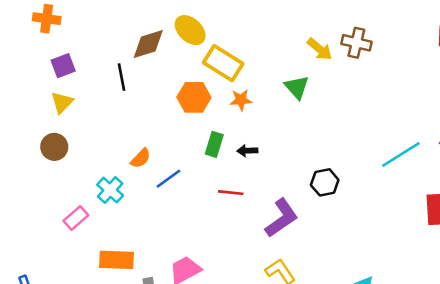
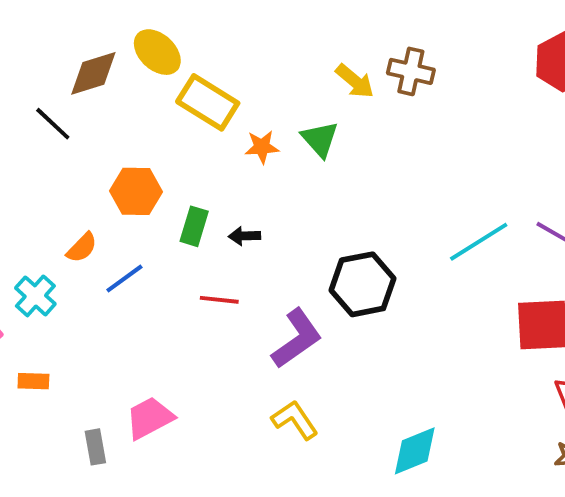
black line: (122, 77) -> (53, 124), turned -36
orange hexagon: (194, 97) -> (136, 191), moved
orange star: (241, 100) -> (262, 147), moved
black hexagon: (325, 182) -> (363, 284), size x1.5
orange rectangle: (116, 260) -> (33, 381), moved, size x0.6

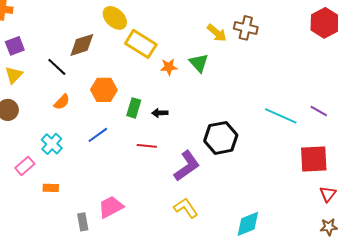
brown diamond: (93, 73) -> (82, 45), moved
black line: (53, 124) -> (57, 67), moved
cyan line: (479, 242) -> (281, 116), turned 56
orange semicircle: (82, 248) -> (62, 102), moved

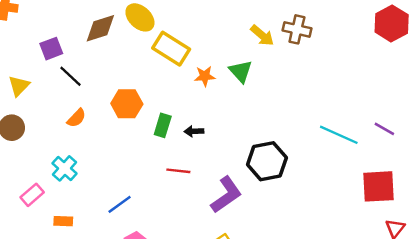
brown diamond: (82, 45) -> (100, 28), moved
purple square: (15, 46) -> (51, 49), moved
blue line: (98, 135) -> (120, 204), moved

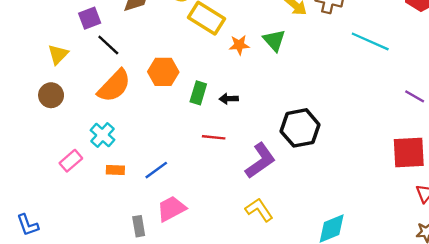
orange semicircle: (76, 118) -> (114, 86), size x1.8
cyan line: (339, 135) -> (370, 41), moved
orange rectangle: (63, 221) -> (115, 170), moved

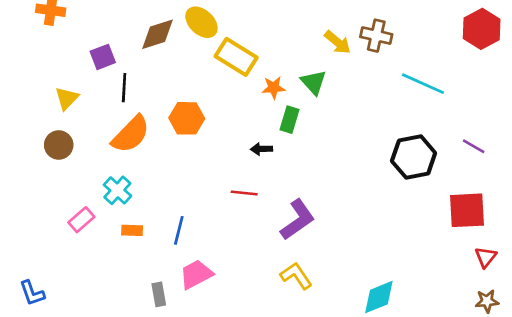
black line: (108, 45) -> (124, 88), turned 50
green rectangle: (198, 93) -> (290, 120), moved
black hexagon: (300, 128) -> (414, 157), moved
blue line: (156, 170) -> (179, 230), turned -40

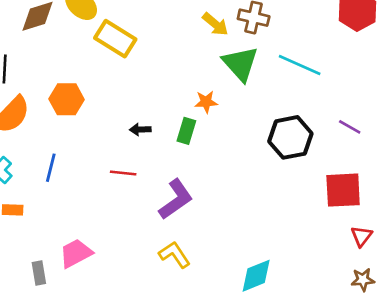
green triangle: (314, 82) -> (240, 64), moved, size x1.4
orange star: (274, 88) -> (206, 102), moved
green rectangle: (290, 120) -> (186, 131), moved
blue line: (179, 230) -> (51, 168), moved

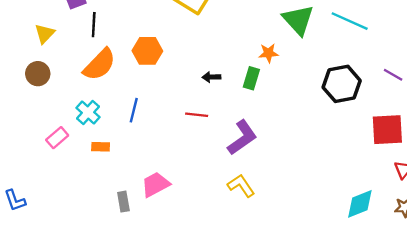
cyan diamond: (256, 276) -> (360, 204), moved

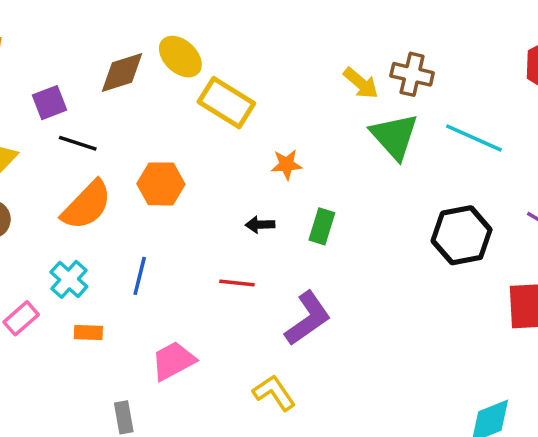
black line: (94, 25) -> (78, 143), turned -75
orange star: (269, 53) -> (286, 164), moved
pink trapezoid: (155, 184) -> (173, 361), moved
yellow L-shape: (241, 186) -> (274, 393), moved

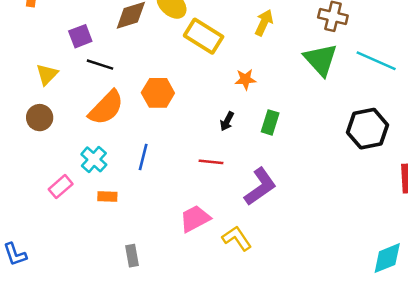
yellow arrow: (361, 83) -> (264, 23), moved, turned -105
black arrow: (260, 225) -> (227, 121), turned -60
pink trapezoid: (173, 361) -> (195, 219), moved

